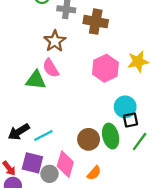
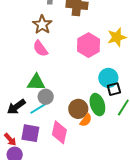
green triangle: (36, 80) -> (36, 82), moved
orange semicircle: (94, 173) -> (86, 120), moved
gray circle: (49, 174) -> (46, 97), moved

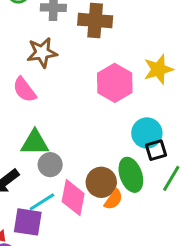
brown star: (42, 25) -> (42, 53), turned 30
pink semicircle: (40, 49) -> (24, 90), moved
cyan line: (38, 108) -> (42, 202), moved
pink diamond: (59, 132) -> (73, 198), moved

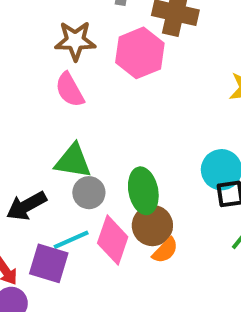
brown star: (42, 53) -> (75, 41), moved
pink hexagon: (115, 83) -> (140, 53), moved
green ellipse: (131, 175) -> (143, 191), moved

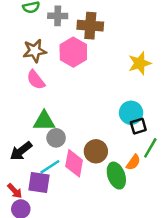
green ellipse: (143, 191) -> (116, 176), moved
orange semicircle: (165, 250) -> (133, 162), moved

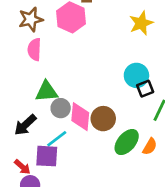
pink semicircle: (36, 80) -> (34, 49), turned 45
orange semicircle: (133, 162) -> (150, 146), moved
pink diamond: (74, 163) -> (80, 117), moved
green ellipse: (116, 176) -> (127, 142), turned 65

